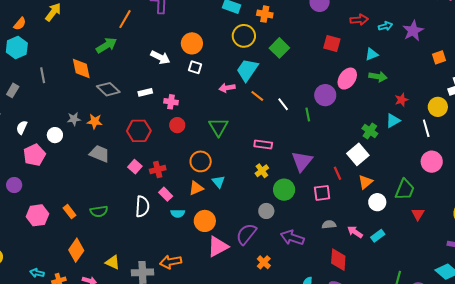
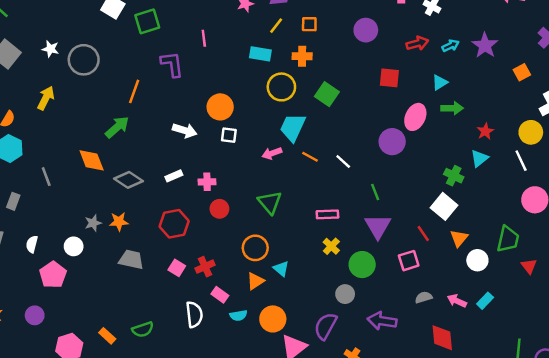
green line: (308, 115) -> (375, 192), moved

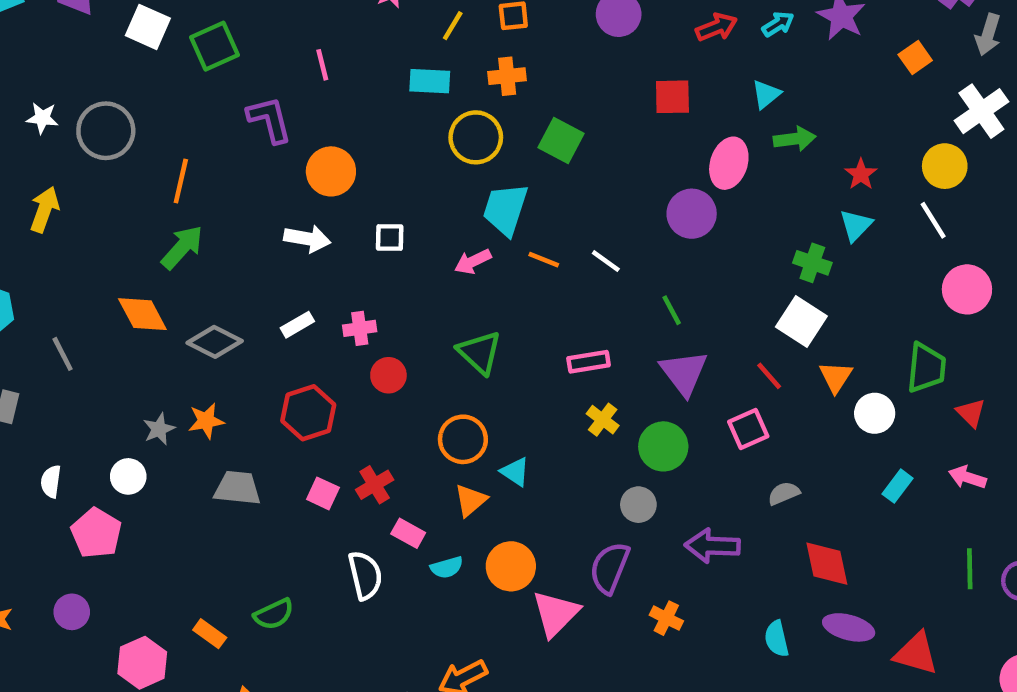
orange line: (134, 91) -> (181, 181), moved
orange circle: (220, 107) -> (331, 171), moved
pink arrow: (457, 301) -> (967, 477), moved

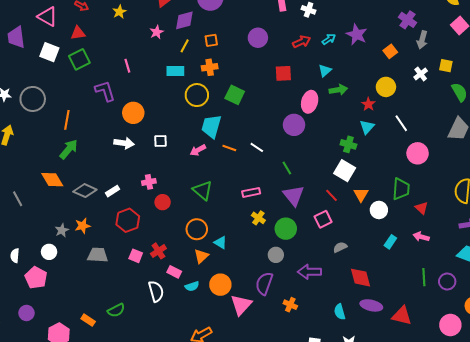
white cross: (981, 111) -> (421, 74), size x0.6
yellow circle: (945, 166) -> (386, 87), moved
white rectangle: (297, 325) -> (113, 191), moved

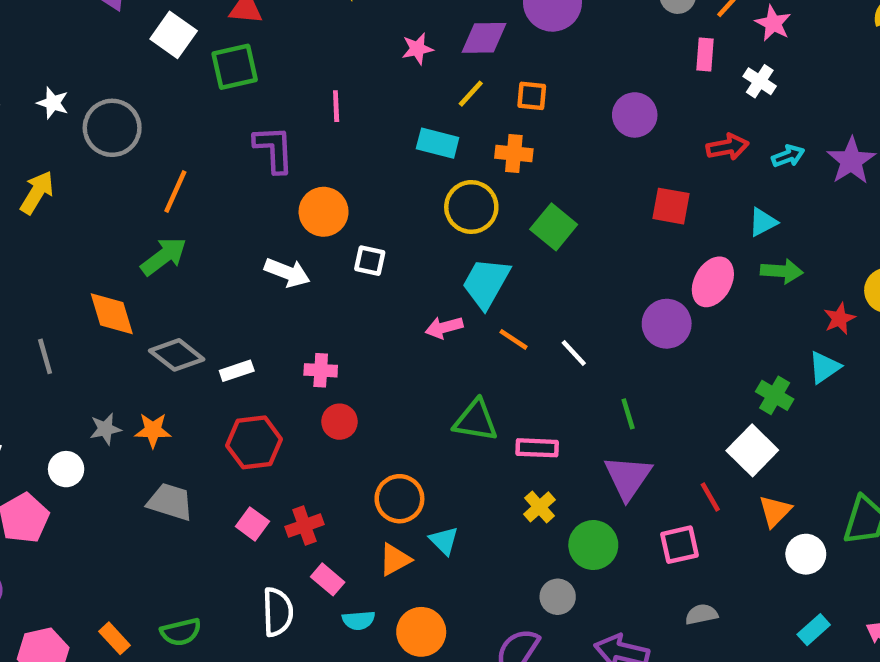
white square: (161, 141) -> (370, 261), moved
green triangle: (203, 190) -> (476, 420), moved, turned -45
gray line: (18, 199) -> (45, 356), moved

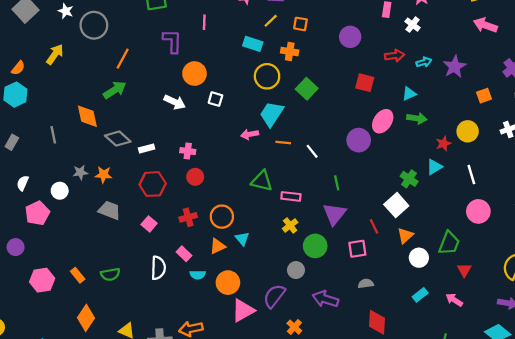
orange line: (514, 339) -> (283, 143), turned -32
red cross: (304, 526) -> (188, 217), moved

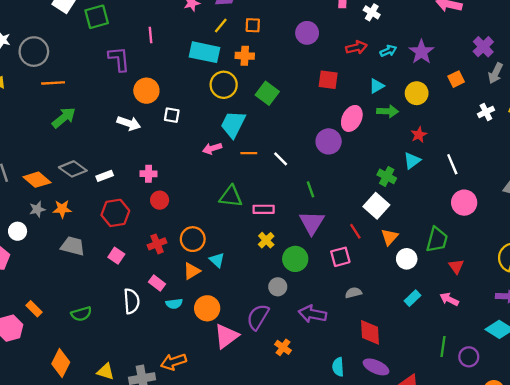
cyan rectangle: (253, 44) -> (205, 52), size x1.4
orange line: (123, 59) -> (53, 83), moved, turned 65
orange diamond: (87, 116) -> (37, 180), moved, turned -30
yellow circle: (468, 131) -> (417, 93), moved
orange rectangle: (78, 275) -> (34, 309), moved

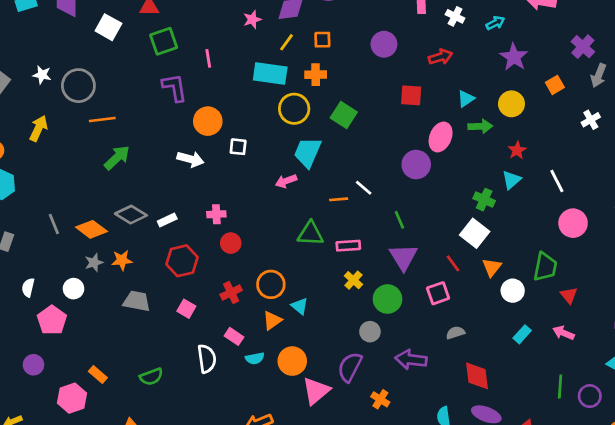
green square: (97, 17) -> (164, 41), moved
cyan arrow: (388, 51) -> (495, 23), moved
orange line: (249, 153) -> (339, 199), moved

